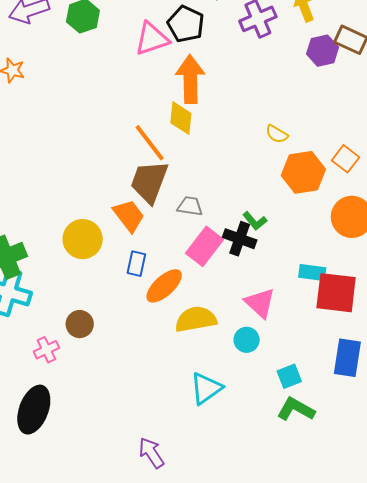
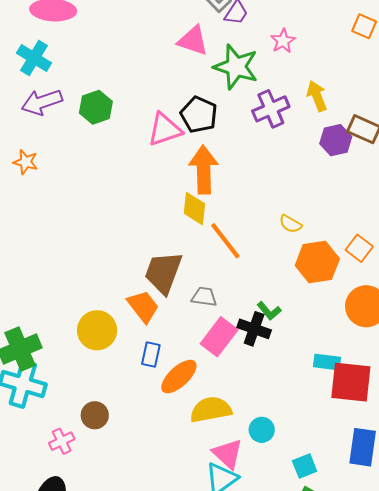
orange line: (150, 143) -> (225, 241), moved
pink triangle: (260, 303) -> (228, 454), moved

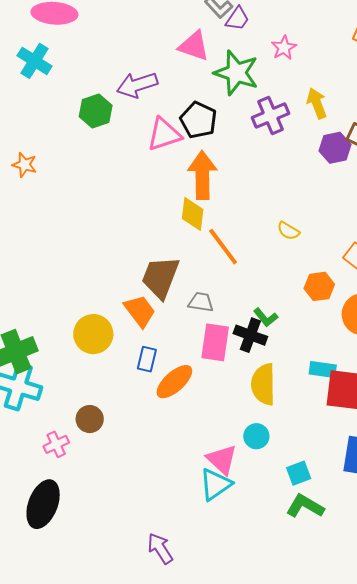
purple arrow: (42, 102) -> (137, 85), moved
orange hexagon: (317, 262) -> (319, 286), moved, size x0.7
pink rectangle: (219, 337) -> (215, 342), turned -30
yellow semicircle: (211, 410) -> (263, 384), moved, turned -81

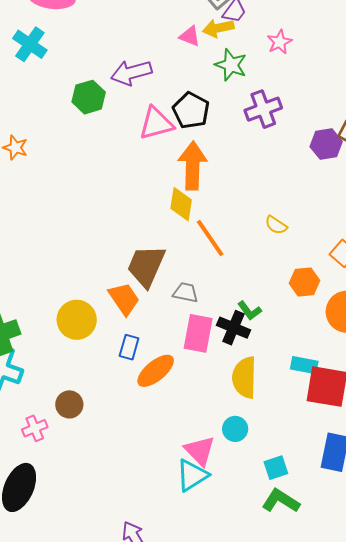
pink triangle: (194, 46) -> (190, 36), size x0.7
green star: (236, 73) -> (231, 65), size x0.7
yellow arrow: (317, 103) -> (218, 28), moved, turned -84

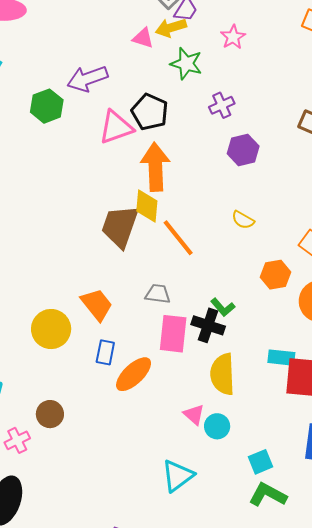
purple cross: (263, 109) -> (222, 105), size x0.7
purple hexagon: (326, 144) -> (243, 150), moved
brown trapezoid: (146, 266) -> (120, 226), moved
pink triangle: (200, 451) -> (194, 415), moved, size x0.7

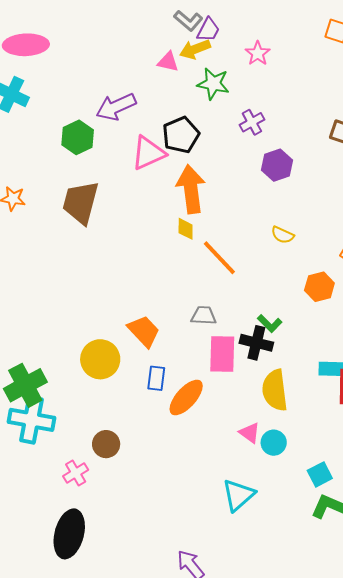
black pentagon: (150, 112) -> (181, 135), turned 30
yellow diamond: (147, 206) -> (186, 229), size x0.7
brown trapezoid: (120, 226) -> (81, 202), moved

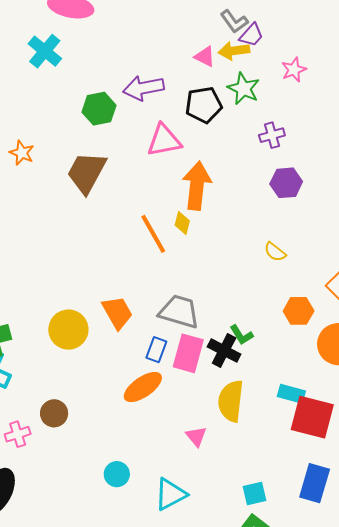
black pentagon: (181, 135) -> (204, 105), moved
orange line: (219, 258) -> (153, 234), moved
gray trapezoid: (204, 316) -> (179, 312), size x1.6
blue rectangle: (156, 378) -> (156, 350), moved
cyan circle: (274, 443) -> (117, 474), moved

